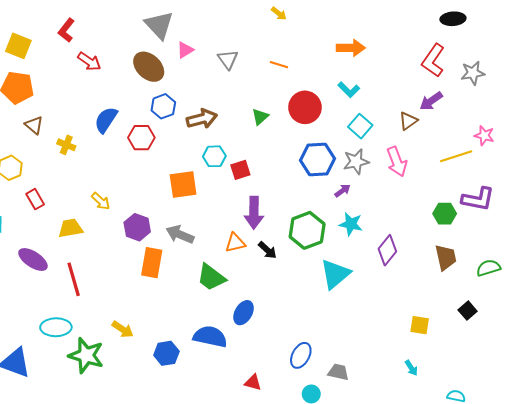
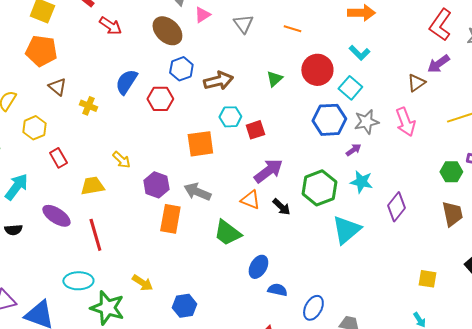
cyan square: (360, 126) -> (350, 88), moved
purple arrow: (254, 213) -> (268, 171), turned -128
orange triangle: (235, 243) -> (250, 200), turned 35
blue semicircle: (210, 337) -> (277, 290), moved, size x0.6

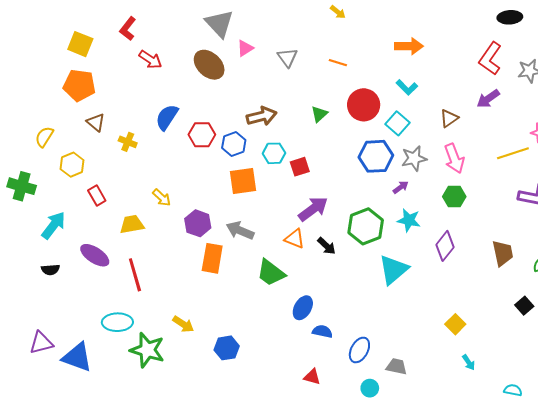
blue hexagon: (181, 69) -> (234, 144), moved
brown triangle: (416, 83) -> (449, 118), moved
green hexagon: (451, 172) -> (454, 197), moved
yellow square: (427, 279) -> (455, 324), moved, turned 36

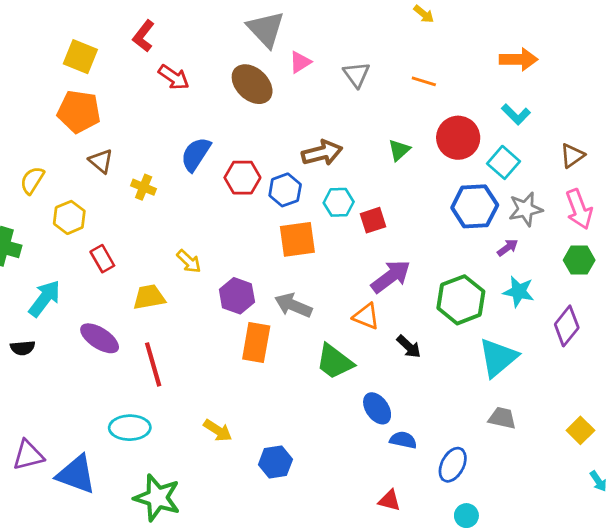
black arrow: (327, 246) -> (409, 347), moved
black semicircle: (50, 270) -> (23, 348), moved
blue ellipse: (303, 308) -> (377, 408), turned -65
green star: (147, 350) -> (157, 498), moved
gray trapezoid: (397, 366) -> (502, 418), moved

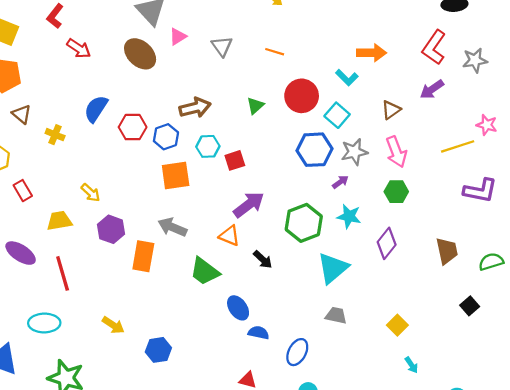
orange arrow: (519, 59) -> (372, 53), moved
purple hexagon: (237, 296) -> (111, 229), moved

